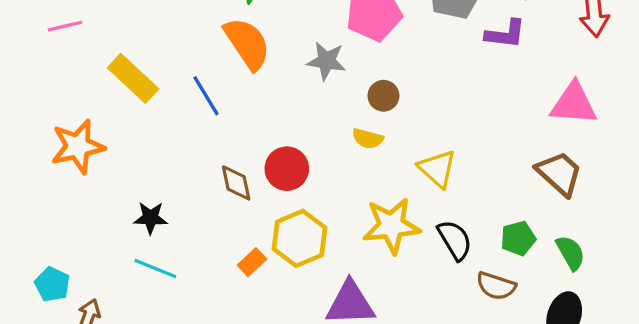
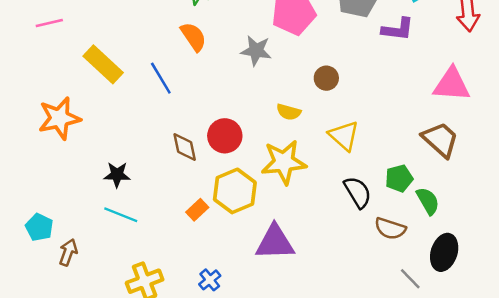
orange semicircle: (247, 43) -> (193, 37), size x0.7
brown circle: (383, 96) -> (326, 78), moved
yellow star: (391, 226) -> (284, 162), moved
green pentagon: (518, 238) -> (399, 178), moved
green semicircle: (570, 253) -> (428, 201), moved

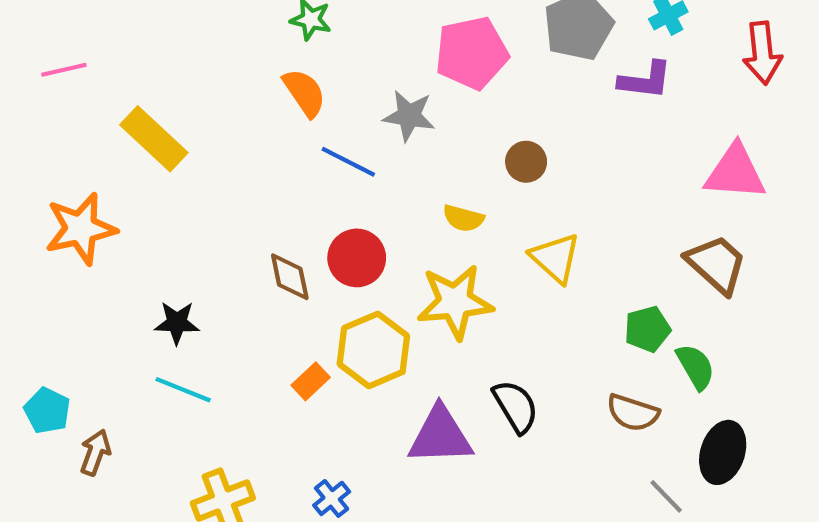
blue line: (161, 78) -> (348, 162), moved, turned -32
black semicircle: (358, 192) -> (516, 406), moved

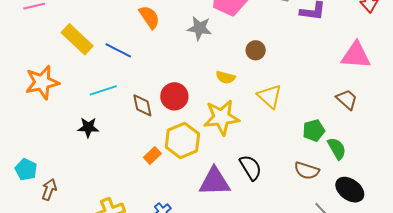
blue line: (348, 162) -> (118, 50), moved
brown trapezoid: (716, 264) -> (347, 99), size x0.7
cyan line: (183, 390) -> (103, 90), moved, turned -40
black ellipse: (723, 452) -> (350, 190), turned -72

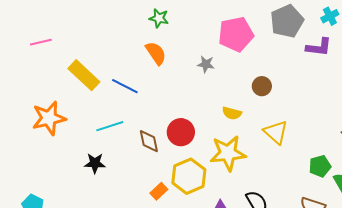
gray star: (199, 28) -> (206, 64), size x0.7

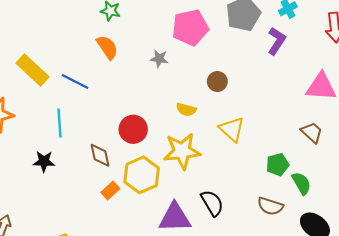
purple L-shape: (319, 47) -> (277, 41), turned -64
cyan line: (110, 126) -> (59, 123), turned -76
brown diamond: (149, 141) -> (100, 155), moved

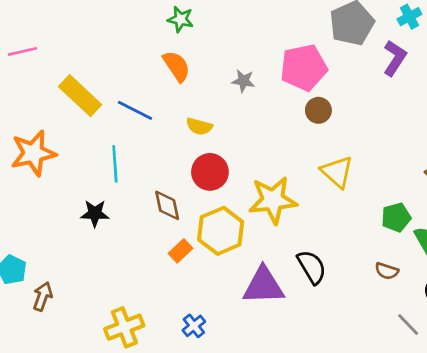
pink pentagon: (190, 28) -> (304, 67), moved
yellow semicircle: (186, 110) -> (199, 126), moved
brown semicircle: (270, 206) -> (387, 271), size x0.7

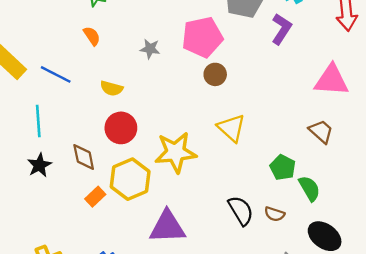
orange semicircle: (176, 66) -> (92, 36), size x0.7
black star: (95, 213) -> (39, 165), moved, turned -30
green pentagon: (396, 217) -> (283, 168), turned -30
black semicircle: (312, 267) -> (241, 211), moved

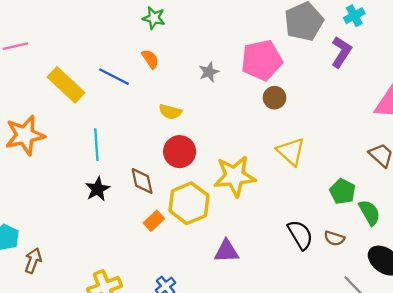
gray star: (150, 49) -> (209, 72), turned -30
blue line: (56, 74) -> (114, 77), moved
purple triangle: (167, 227) -> (226, 251), size x0.7

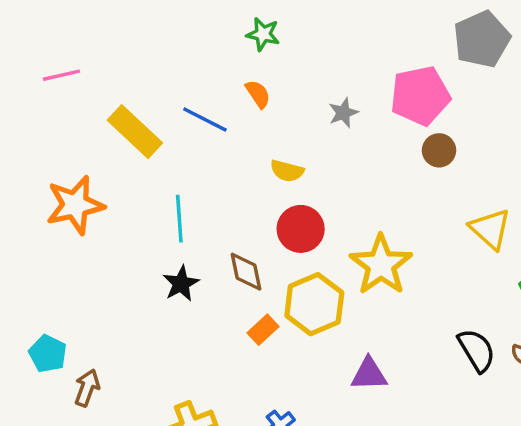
yellow triangle: (291, 152) -> (490, 229), moved
yellow star: (235, 176) -> (381, 265), turned -30

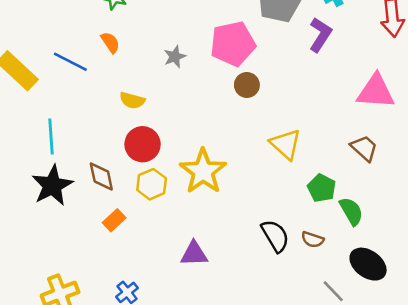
black star: (181, 284) -> (52, 185), size x1.5
yellow hexagon: (314, 304) -> (152, 184), moved, size x0.7

